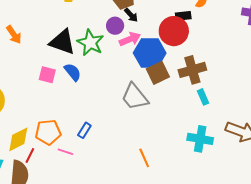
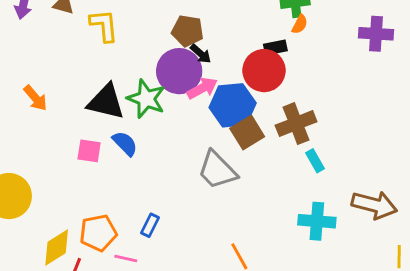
purple circle: (115, 26) -> (179, 71), size x1.8

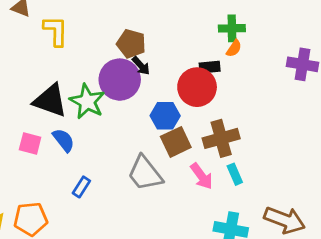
pink arrow: (202, 88) -> (202, 176), moved, turned 76
blue hexagon: (233, 105) -> (165, 116), size x0.7
blue rectangle: (150, 225) -> (81, 187), moved

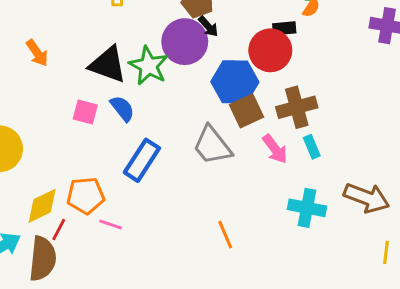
blue hexagon: (165, 116) -> (235, 82), size x1.4
blue rectangle: (81, 187) -> (142, 160), size x1.8

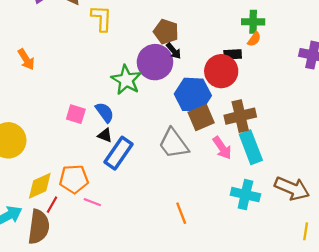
orange arrow: (37, 53) -> (26, 59), moved
black triangle: (108, 65) -> (105, 135), moved, size x0.5
cyan rectangle: (312, 147) -> (251, 147), size x1.8

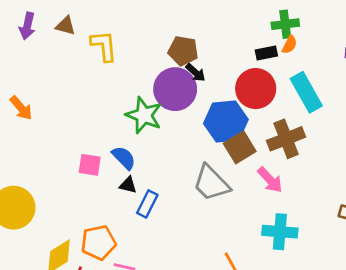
black rectangle: (233, 54) -> (266, 53), moved
cyan rectangle: (251, 147) -> (306, 92), moved
blue rectangle: (119, 153) -> (147, 204), size x0.7
cyan cross: (245, 195) -> (280, 232), moved

